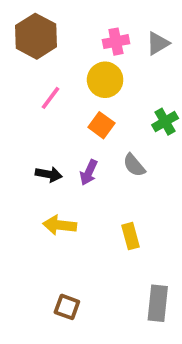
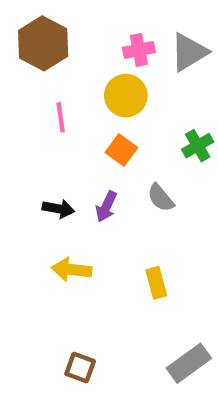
gray triangle: (158, 43) -> (189, 52), size x1.4
pink line: (51, 98) -> (61, 117), turned -45
gray rectangle: (158, 303) -> (189, 363), turned 48

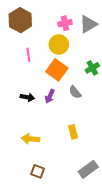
orange square: (121, 150) -> (57, 70), size x1.5
yellow arrow: (71, 270) -> (30, 139), moved

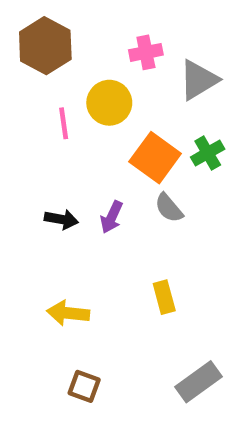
gray triangle: (88, 24) -> (198, 80), moved
yellow circle: (59, 45) -> (109, 103), moved
orange square: (57, 70) -> (155, 158), moved

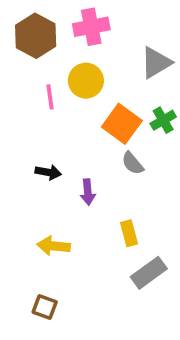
pink cross: (146, 52) -> (91, 27), moved, size x1.4
purple arrow: (112, 217) -> (88, 192), moved, turned -30
gray rectangle: (198, 382) -> (149, 273), moved
brown square: (84, 386) -> (45, 307), moved

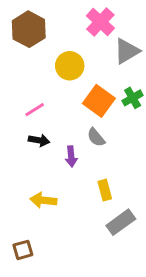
pink cross: (91, 27) -> (100, 22), moved, turned -36
pink line: (50, 97) -> (35, 110), moved, turned 66
gray semicircle: (133, 163) -> (96, 137), moved
brown square: (45, 307) -> (23, 250), moved, turned -36

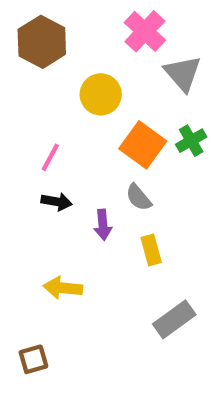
gray triangle: (127, 51) -> (183, 73), turned -40
pink line: (35, 110) -> (50, 157), turned -30
yellow rectangle: (105, 190) -> (151, 250), moved

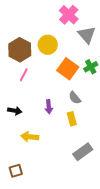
brown hexagon: (42, 42) -> (20, 50), moved
gray semicircle: (139, 197) -> (75, 98), moved
black arrow: (57, 202) -> (15, 111), moved

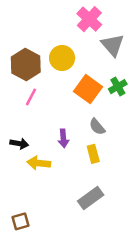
yellow arrow: (30, 137) -> (39, 163), moved
gray rectangle: (83, 152) -> (91, 198), moved

